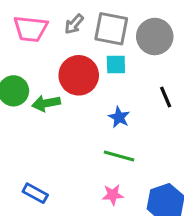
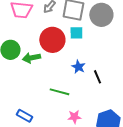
black line: (166, 97) -> (97, 77), moved
green line: (119, 156) -> (59, 92), moved

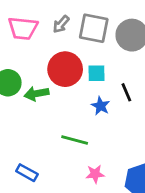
cyan square: (76, 33) -> (96, 73), moved
black line: (97, 77) -> (126, 92), moved

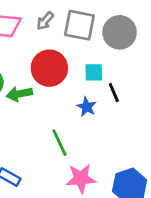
cyan square: (96, 73) -> (94, 72), moved
green line: (75, 140) -> (59, 143), turned 50
pink star: (95, 174) -> (81, 178), size x1.5

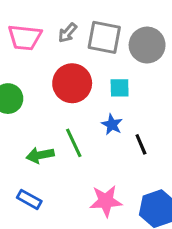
black line: (114, 92) -> (141, 144), moved
green arrow: (19, 94) -> (40, 155), moved
green line: (59, 143) -> (74, 143), moved

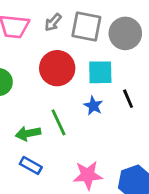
cyan square: (120, 88) -> (100, 72), size x1.4
black line: (141, 144) -> (128, 99), moved
blue rectangle: (29, 199) -> (31, 165), moved

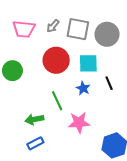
green arrow: (28, 133) -> (34, 119), moved
blue rectangle: (31, 165) -> (35, 143), moved, turned -56
pink star: (88, 175) -> (79, 123), moved

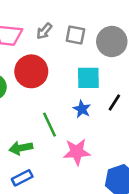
gray square: (78, 29) -> (75, 35), size x0.7
red circle: (56, 60) -> (31, 71), moved
black line: (109, 83) -> (114, 103), turned 56

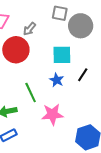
gray arrow: (44, 31) -> (30, 29), moved
gray square: (75, 35) -> (60, 13), moved

